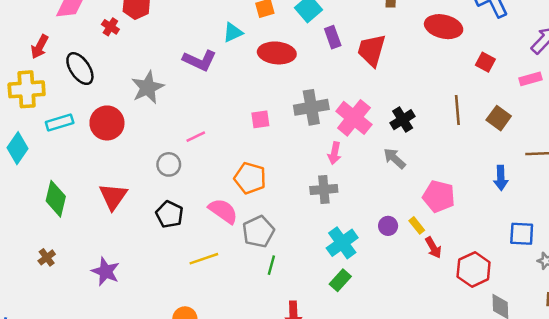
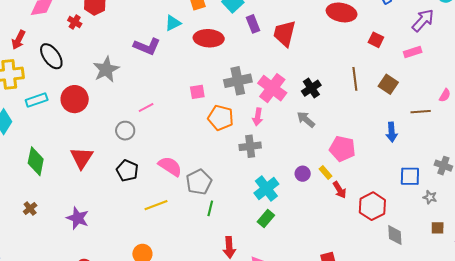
orange pentagon: (250, 178) -> (221, 118), moved

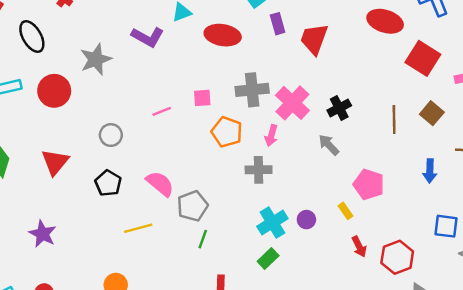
red square: (376, 40) -> (423, 58), size x1.8
brown line: (355, 79) -> (394, 119), moved
pink line: (146, 107) -> (162, 111), moved
purple circle: (303, 174) -> (306, 220), moved
red arrow: (339, 190) -> (359, 247), moved

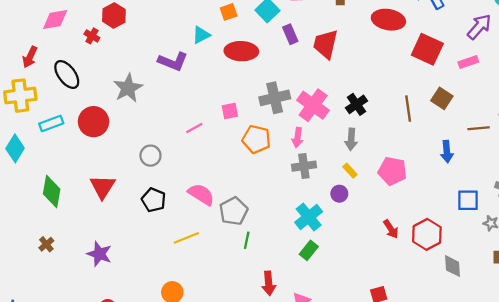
gray arrow: (329, 145) -> (351, 139), turned -125
gray cross: (259, 170) -> (304, 166), moved
yellow rectangle: (346, 211) -> (350, 171), moved
purple circle: (306, 220) -> (339, 194), moved

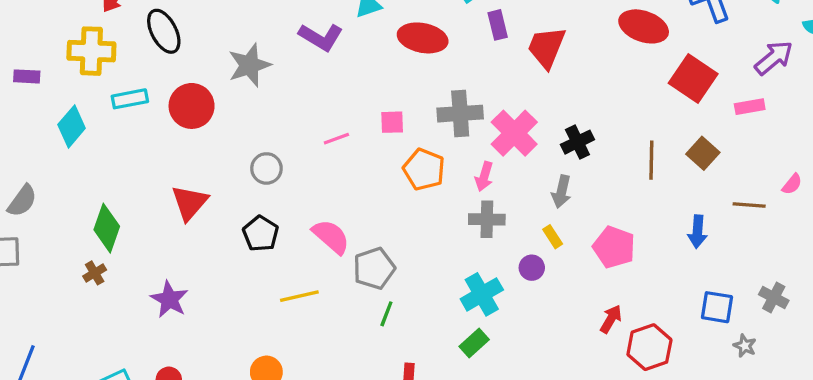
green diamond: (52, 191) -> (107, 228), moved
red arrow: (391, 229) -> (611, 319), moved, turned -126

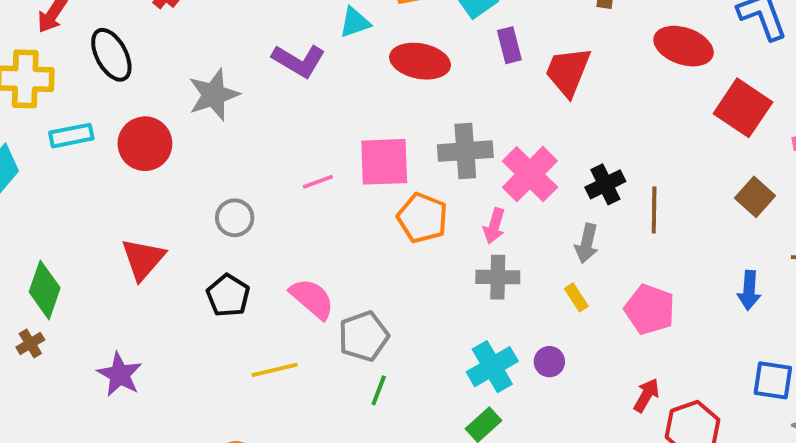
pink square: (392, 122) -> (384, 162), size x1.8
brown line: (651, 160) -> (654, 210), moved
purple circle: (532, 268) -> (549, 362), moved

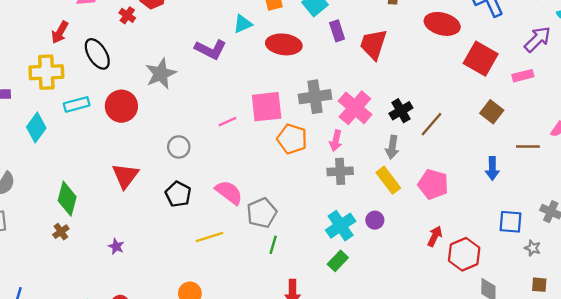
brown line: (654, 210) -> (431, 124), turned 44
yellow rectangle: (576, 297) -> (388, 180), size x1.6
purple star: (120, 374) -> (116, 246), size x0.6

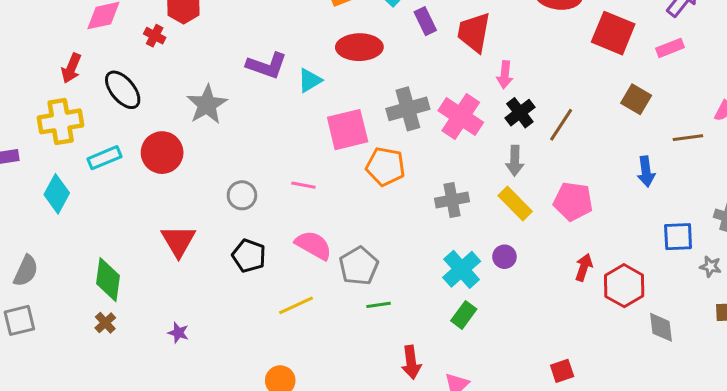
cyan triangle: (243, 24) -> (310, 80), moved
pink line: (227, 122) -> (303, 185), moved, turned 42
pink arrow: (336, 141) -> (505, 75), moved
green line: (273, 245) -> (379, 305), turned 72

